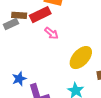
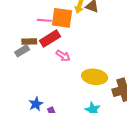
yellow ellipse: (81, 58) -> (95, 77), turned 60

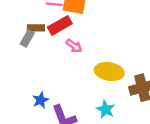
gray rectangle: (22, 51) -> (27, 38), turned -32

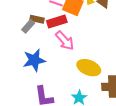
pink arrow: (74, 46) -> (65, 41), size x1.5
blue star: (41, 100) -> (34, 60), moved, size x1.6

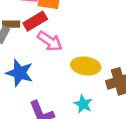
blue star: (34, 60) -> (20, 73), turned -30

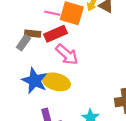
yellow ellipse: (86, 66) -> (56, 82), moved

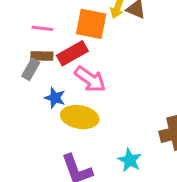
pink line: (52, 13) -> (42, 28), moved
blue star: (35, 81) -> (55, 98), moved, size x0.6

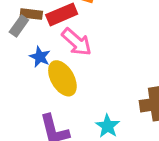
yellow ellipse: (80, 117) -> (62, 78), turned 44

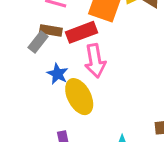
pink arrow: (77, 42) -> (95, 61), turned 36

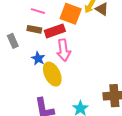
gray rectangle: (38, 42) -> (13, 41), moved, turned -64

